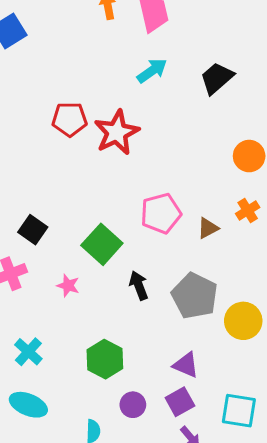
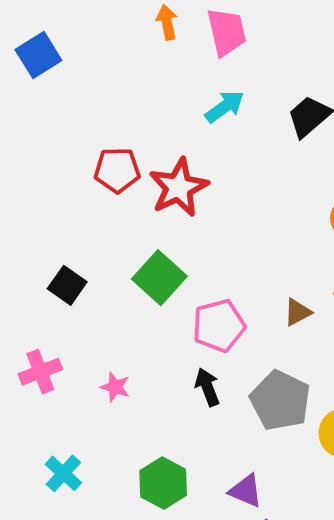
pink pentagon: (161, 213) -> (219, 326), moved
black square: (33, 230) -> (67, 285), moved
green square: (102, 244) -> (159, 278), moved
purple triangle: (186, 365) -> (246, 491), moved

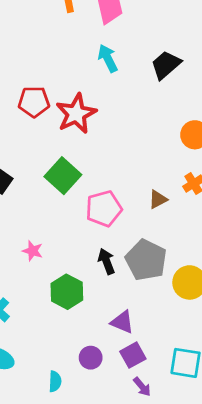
cyan arrow: (225, 107) -> (108, 58), turned -80
black arrow: (207, 387) -> (106, 261), moved
green hexagon: (163, 483) -> (67, 292), moved

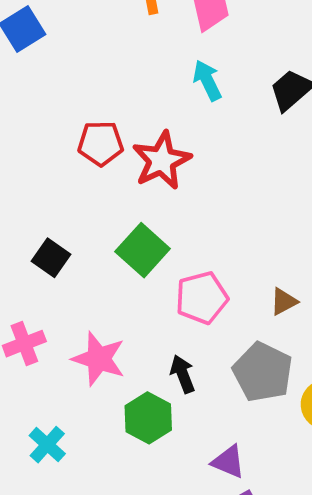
brown triangle: (158, 199) -> (284, 302), moved
pink star: (33, 251) -> (99, 359), size x1.8
black arrow: (106, 261) -> (183, 374), moved

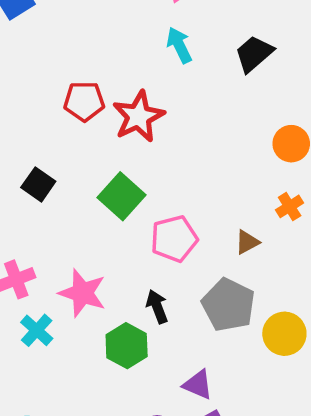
black square: (51, 258) -> (38, 184), moved
cyan cross: (47, 445) -> (37, 330), moved

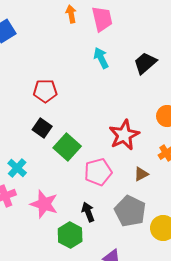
red star: (138, 117) -> (124, 135), moved
black square: (38, 184) -> (42, 128), moved
cyan cross: (37, 330) -> (17, 168), moved

